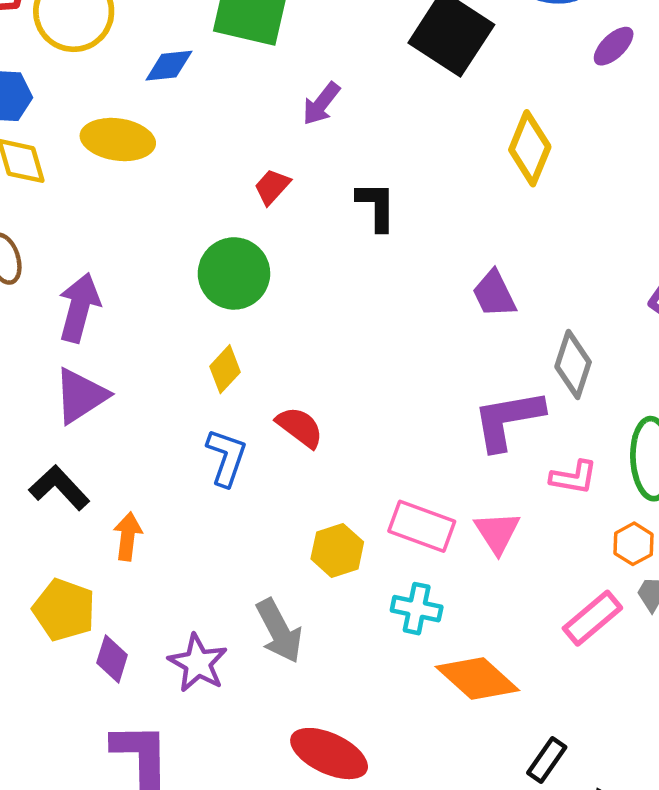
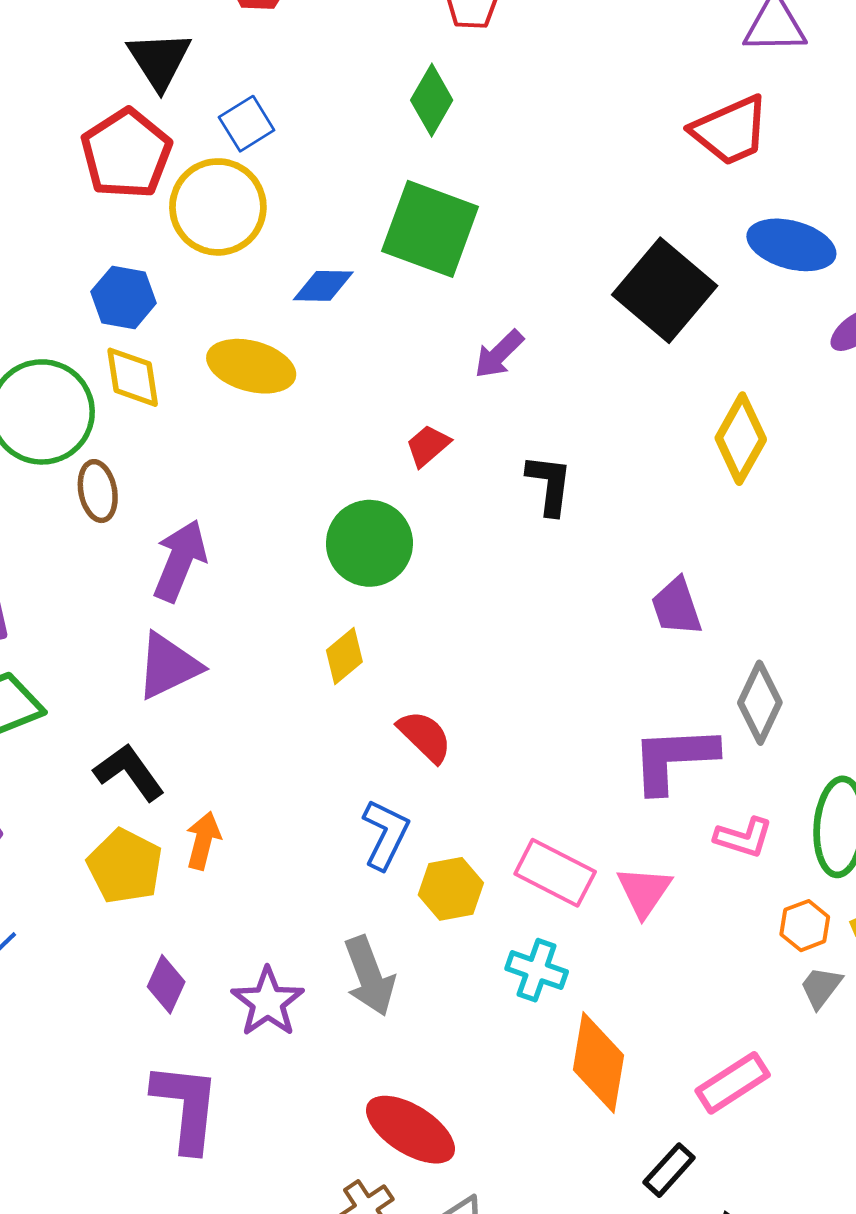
blue L-shape: (226, 457) -> (386, 834), moved
yellow pentagon: (64, 610) -> (125, 866), moved
pink rectangle: (592, 618) -> (733, 1083), moved
orange diamond: (477, 678) -> (599, 1063), turned 50

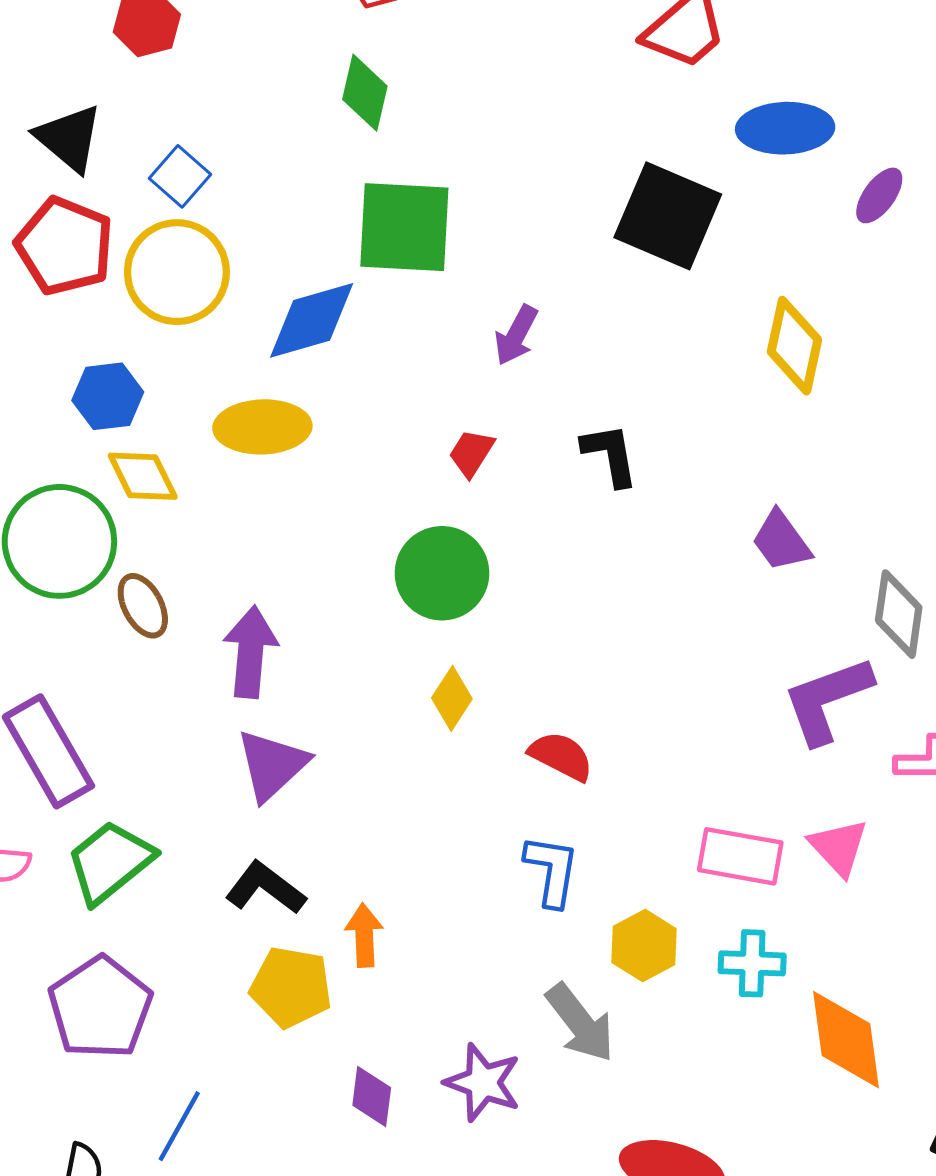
blue diamond: (323, 286) -> (312, 320), size x1.5
yellow hexagon: (451, 889) -> (644, 946), moved

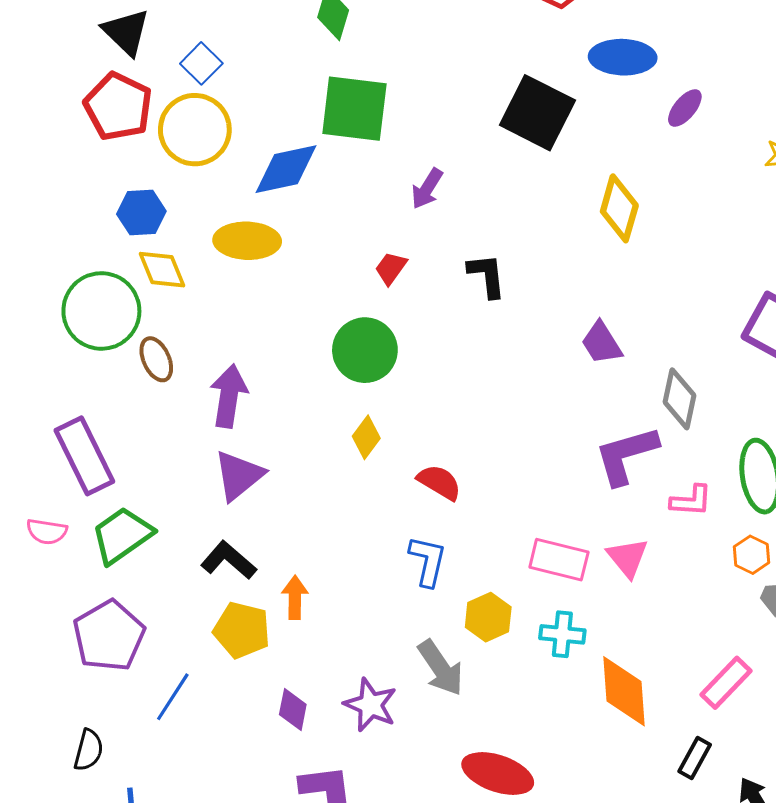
blue line: (179, 1126) -> (173, 697), moved

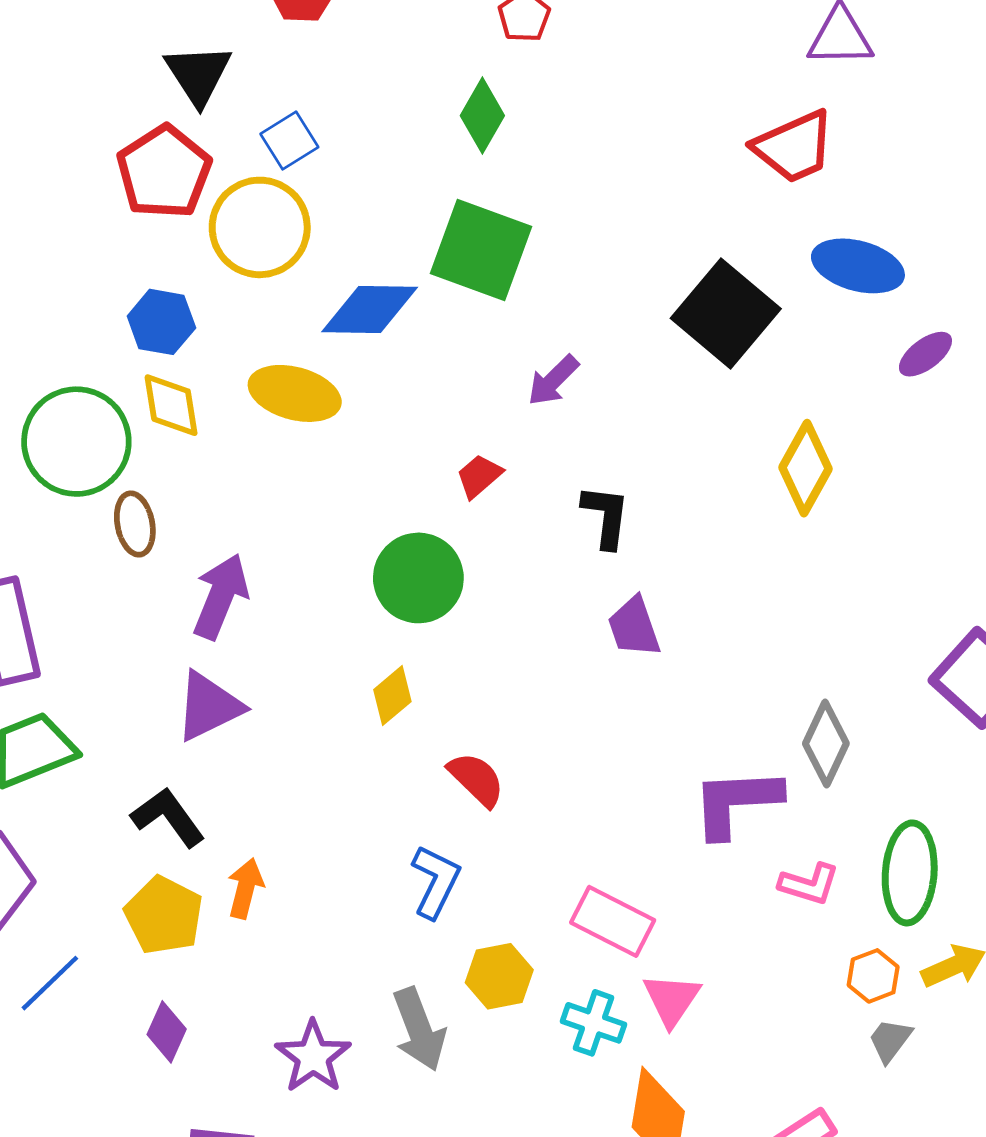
purple trapezoid: (602, 343) -> (634, 627), moved
pink triangle: (628, 558) -> (672, 1000), moved
purple diamond: (293, 710) -> (167, 1032), moved

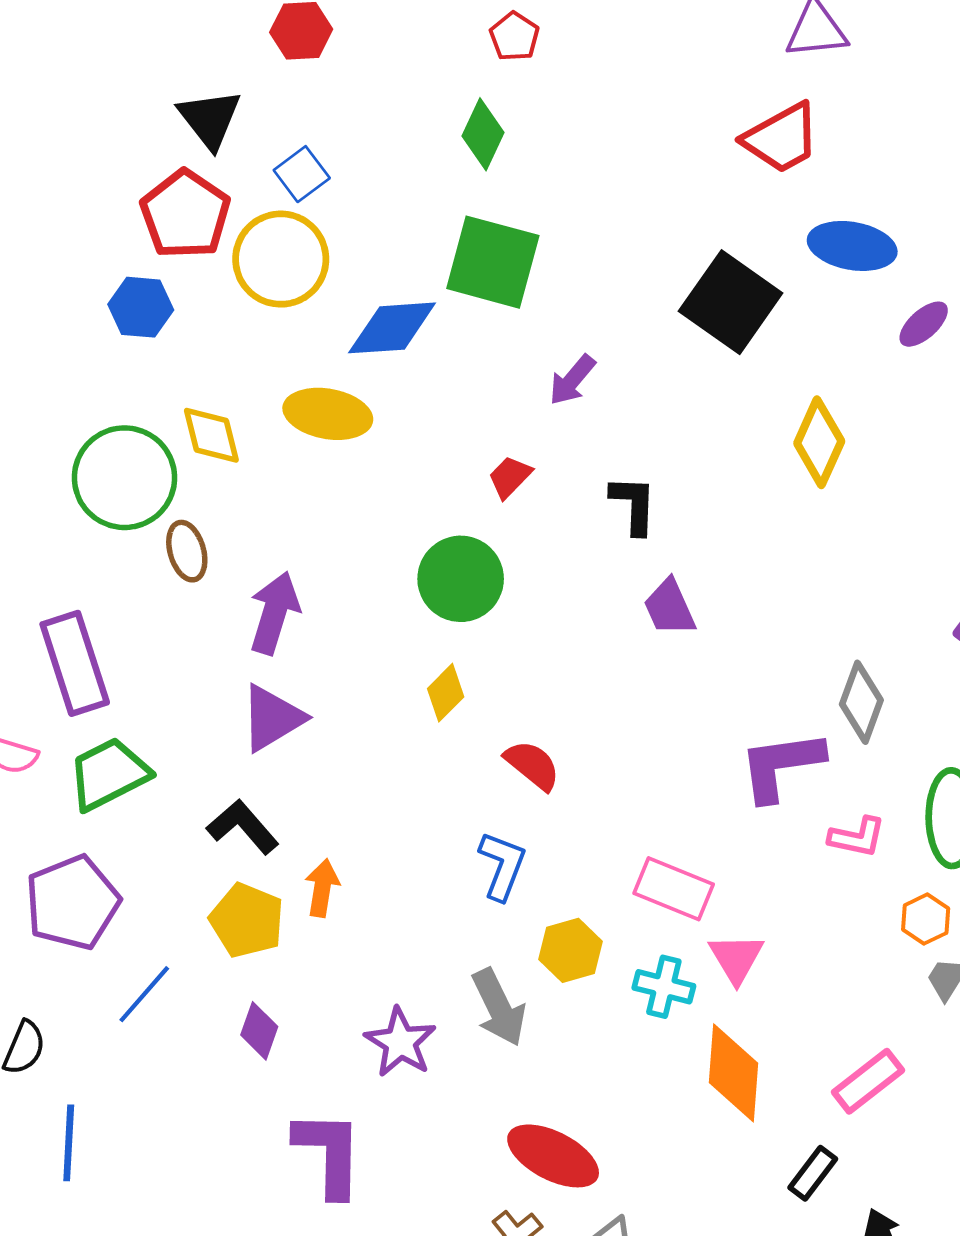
blue hexagon: (161, 322) -> (141, 307), moved

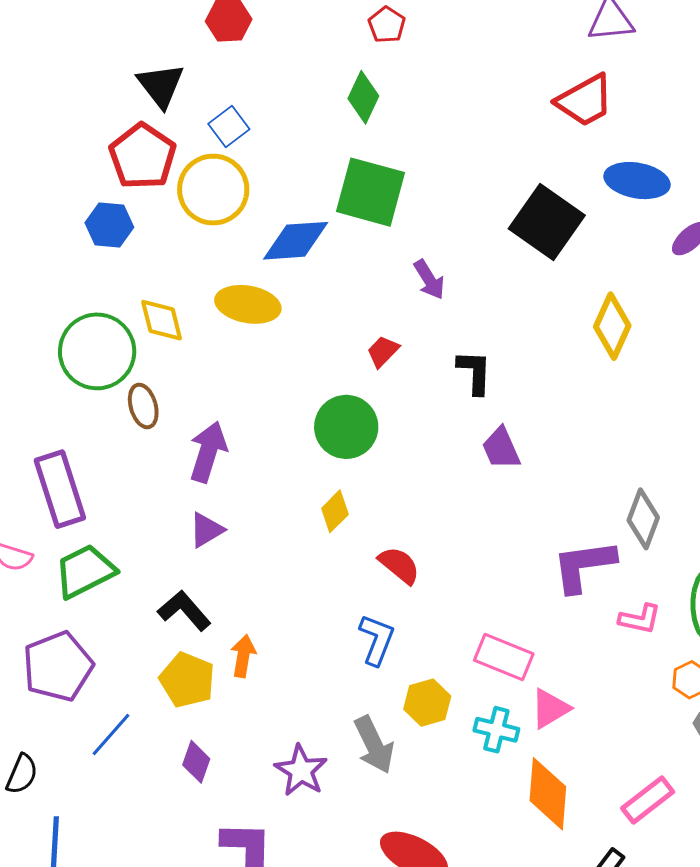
purple arrow: (572, 380) -> (429, 280), turned -72
purple triangle: (272, 718) -> (206, 530), size x0.7
pink triangle: (736, 958) -> (550, 709), turned 30

